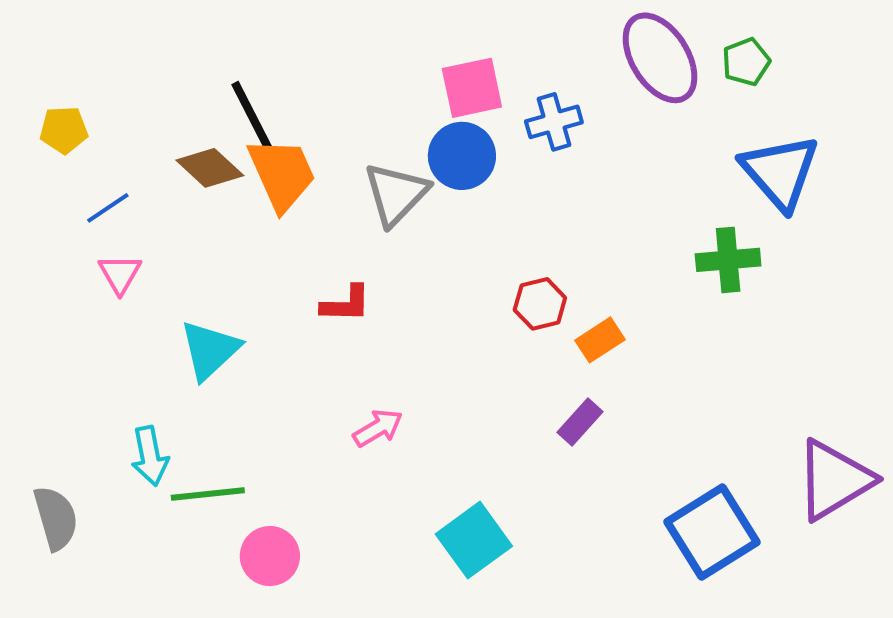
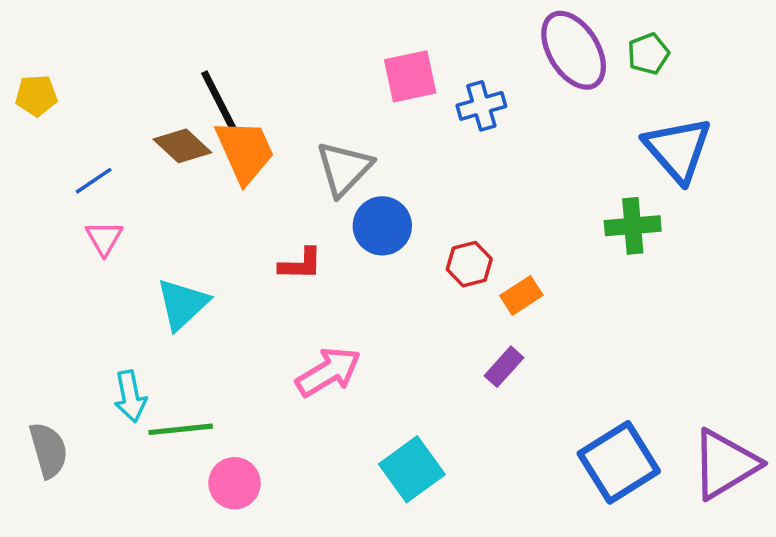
yellow pentagon: (64, 130) -> (36, 95), moved
blue circle: (462, 156) -> (382, 226), moved
pink arrow: (378, 428) -> (328, 372), size x1.5
purple triangle: (834, 480) -> (725, 464), moved

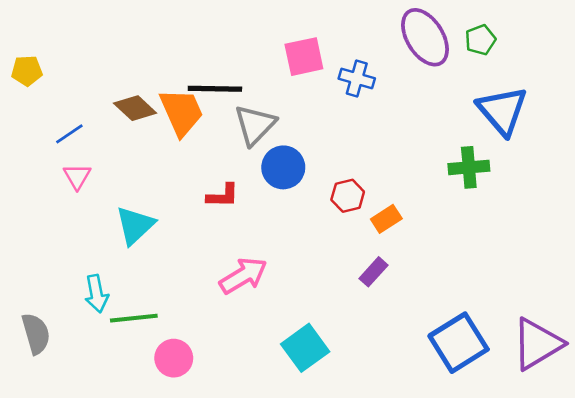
black line: (221, 104) -> (215, 89), moved, turned -62
blue cross: (481, 106) -> (357, 78), turned 32

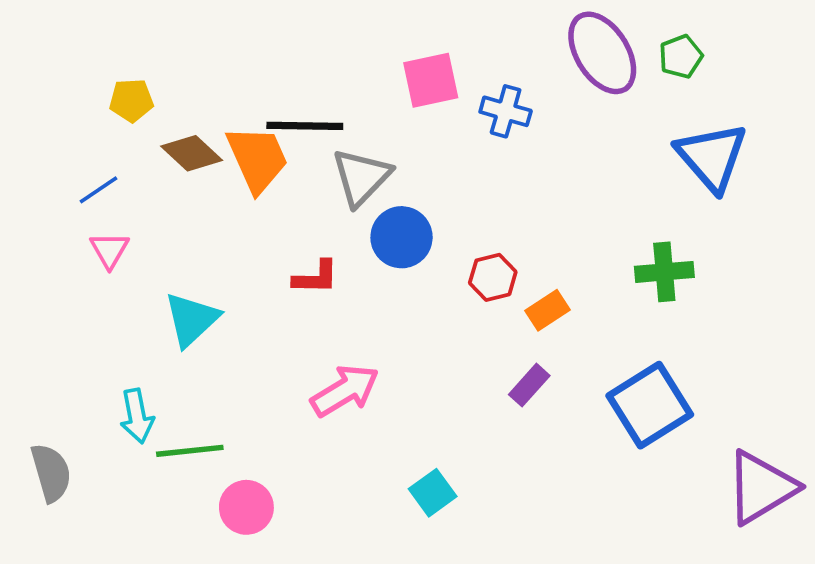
yellow pentagon: (27, 71) -> (131, 100), moved
green cross: (469, 167) -> (664, 272), moved
blue square: (459, 343) -> (650, 405), moved
cyan square: (305, 348) -> (433, 493), size x0.7

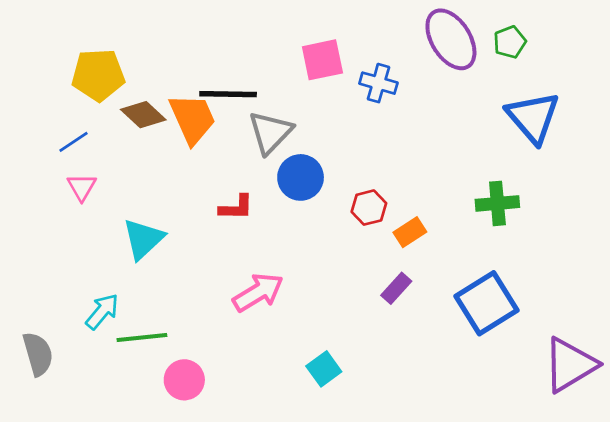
yellow pentagon: (131, 100) -> (98, 75), size x1.6
cyan arrow: (137, 416) -> (102, 311), turned -129

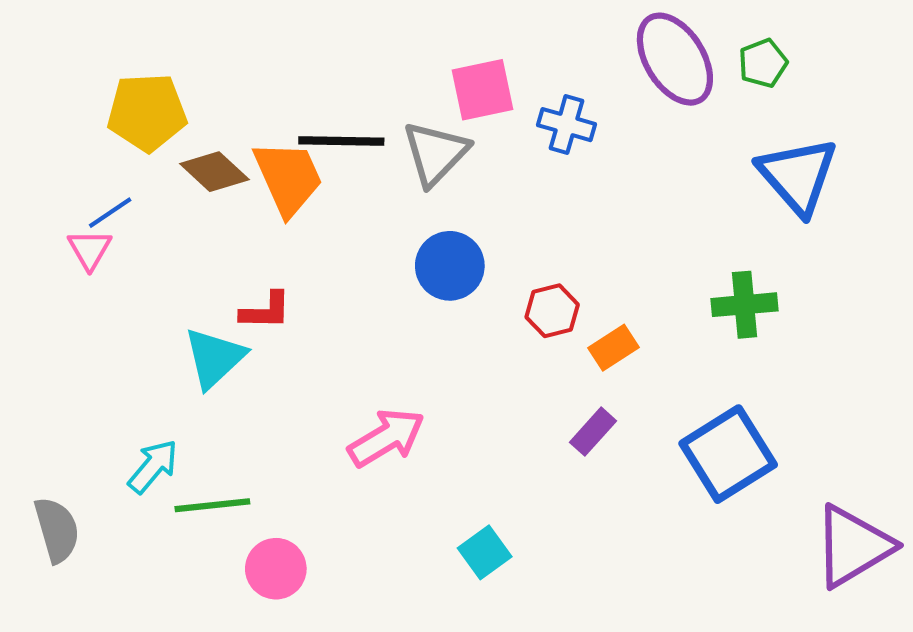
gray triangle: (270, 132) -> (435, 153), moved
pink triangle: (82, 187) -> (90, 249), moved
red L-shape: (236, 208) -> (266, 311), moved

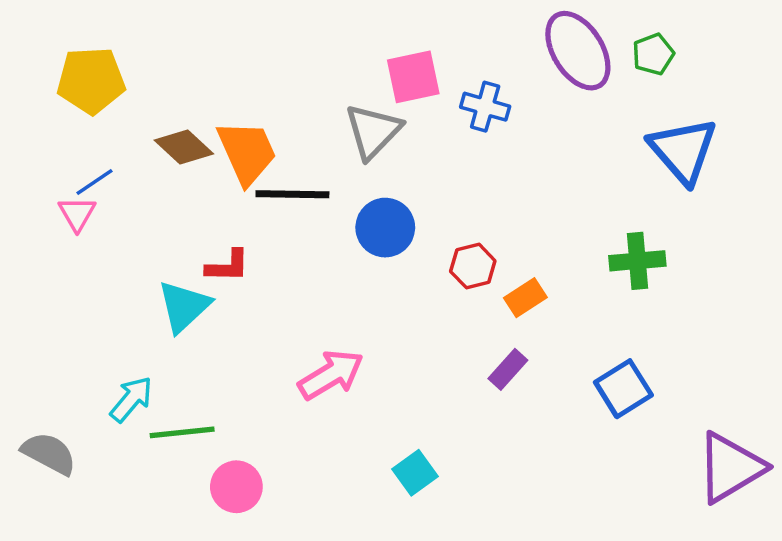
yellow pentagon: (147, 112) -> (91, 80), moved
black line: (341, 141) -> (292, 194), moved
blue square: (728, 454) -> (623, 389), size x0.7
gray semicircle: (57, 530) -> (49, 453), turned -46

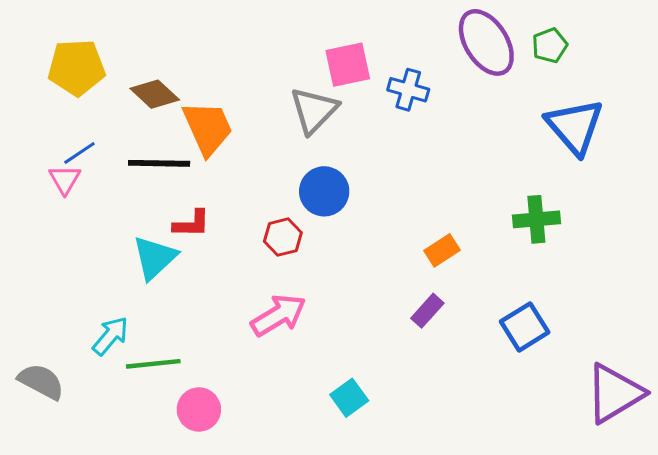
brown diamond: (184, 147) -> (155, 94), moved
black line: (292, 194) -> (159, 163), moved
red hexagon: (473, 266) -> (283, 237), moved

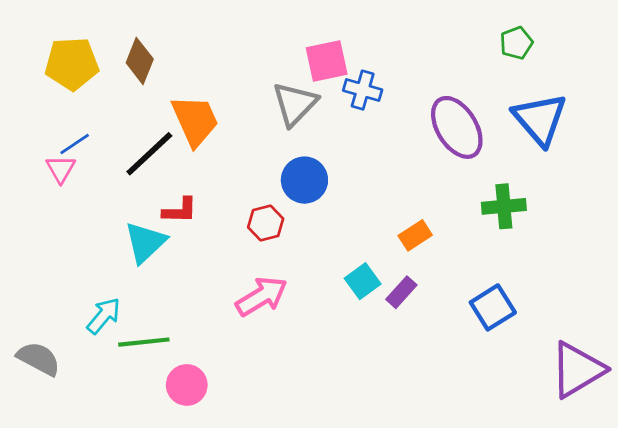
purple ellipse: (486, 42) -> (457, 127), moved
blue cross: (408, 90) -> (363, 90), moved
brown diamond: (155, 94) -> (140, 61), moved, turned 69
black line: (159, 163) -> (149, 154), turned -44
cyan square: (349, 398) -> (363, 281), moved

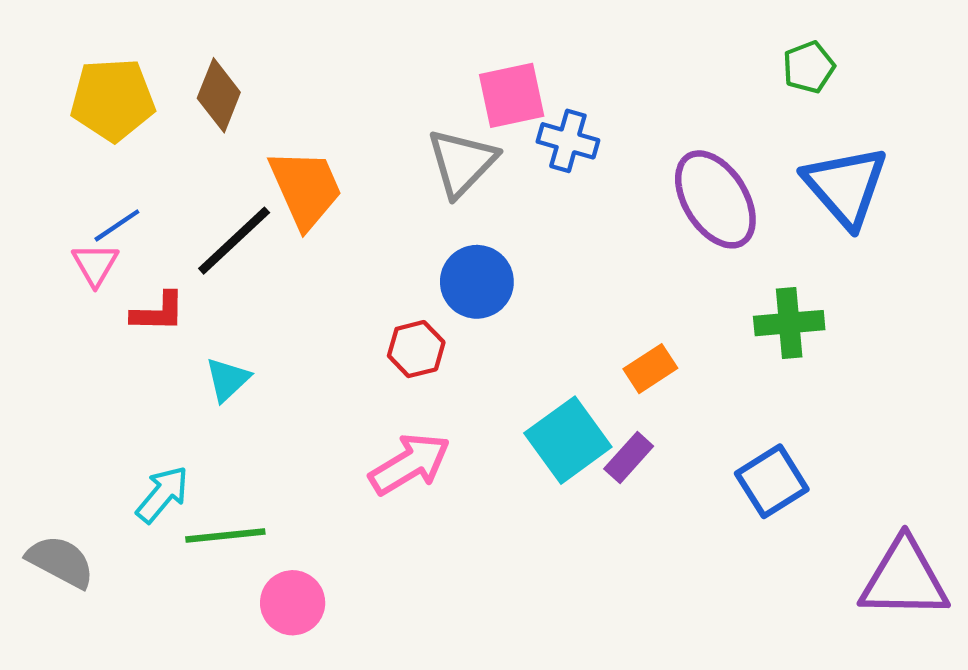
red L-shape: (180, 210) -> (158, 312), moved
cyan triangle: (145, 242) -> (228, 379), size x0.7
cyan square: (363, 281) -> (568, 440), size x1.5
purple triangle: (577, 370) -> (904, 579), turned 32

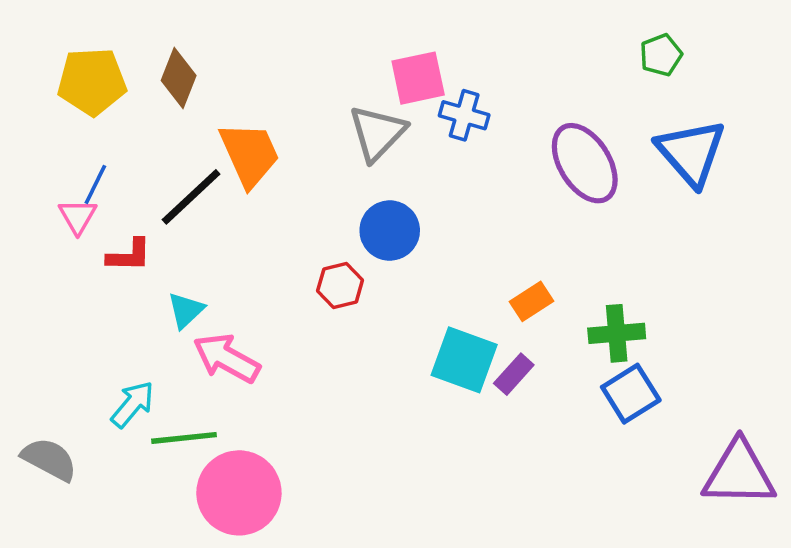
blue line: (117, 225) -> (95, 184), turned -30
green cross: (789, 323) -> (617, 333), moved
cyan square: (568, 440) -> (464, 360), turned -34
pink arrow: (410, 464) -> (227, 358), moved, turned -120
pink circle: (293, 603) -> (239, 493), size x1.6

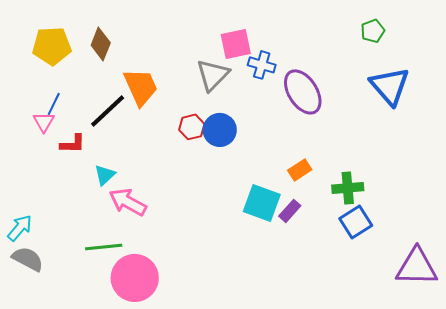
purple ellipse: (585, 163) -> (303, 92), moved
red hexagon: (340, 285) -> (192, 127), moved
cyan arrow: (133, 404) -> (20, 228), moved

